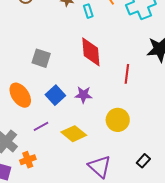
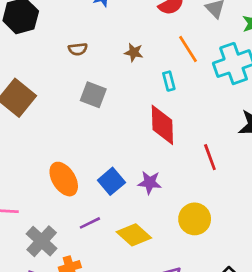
cyan rectangle: (88, 11) -> (169, 81), moved
gray square: (41, 58) -> (93, 95), moved
red line: (127, 74) -> (210, 157), turned -30

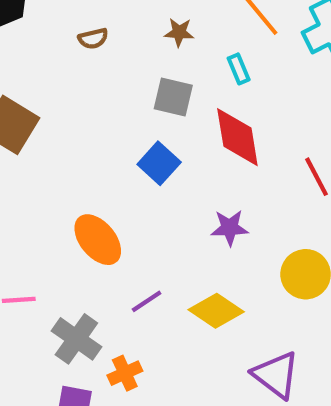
gray square: (93, 95) -> (173, 97), moved
blue square: (111, 181) -> (159, 163), moved

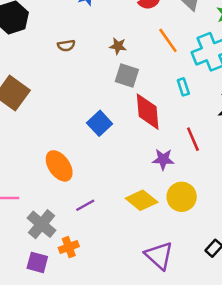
cyan rectangle: (239, 69) -> (183, 87), moved
gray square: (173, 97) -> (127, 76), moved
purple star: (230, 228) -> (163, 159), moved
yellow diamond: (216, 311) -> (142, 200), moved

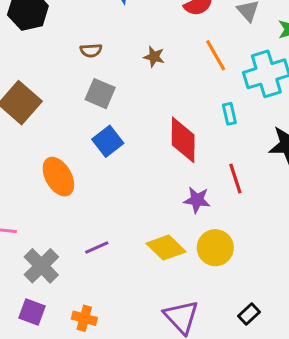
gray square: (127, 76) -> (100, 94), moved
blue square: (100, 123) -> (108, 141), moved
orange ellipse: (59, 166) -> (58, 177), moved
orange cross: (69, 247) -> (84, 318), moved, turned 30

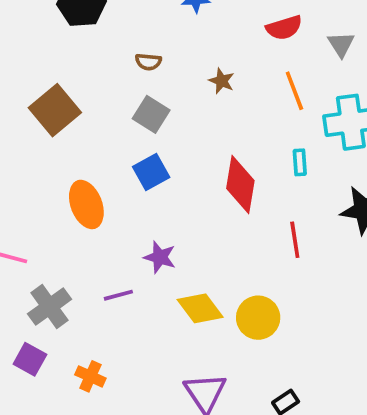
purple star: (197, 200) -> (160, 257), moved

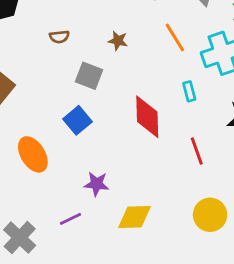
gray square: (151, 114) -> (89, 76), moved
yellow diamond: (200, 308) -> (135, 217), turned -44
yellow circle: (258, 318) -> (210, 215), moved

